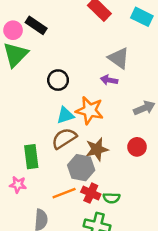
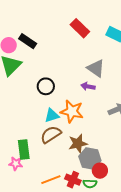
red circle: (137, 147) -> (100, 171), moved
gray hexagon: (81, 168) -> (90, 159), moved
pink star: (18, 185) -> (16, 164), moved

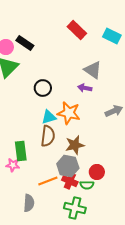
brown semicircle: (51, 134) -> (48, 136), turned 130
gray hexagon: (90, 159) -> (68, 166), moved

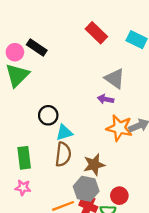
black circle: (43, 88) -> (48, 115), moved
orange star: (69, 113) -> (119, 128), moved
green rectangle: (21, 151) -> (24, 158), moved

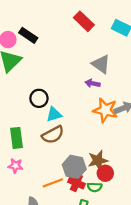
brown semicircle: (63, 154) -> (53, 135), turned 55
brown star: (94, 165) -> (98, 160), moved

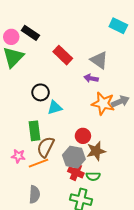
red rectangle: (84, 21) -> (63, 55), moved
brown semicircle: (53, 135) -> (46, 147), moved, turned 145
green rectangle: (17, 138) -> (34, 131), moved
red circle: (105, 173) -> (83, 136), moved
orange line: (53, 183) -> (39, 163), moved

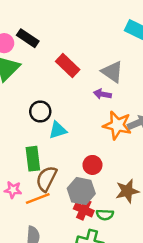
brown star: (96, 151) -> (127, 191), moved

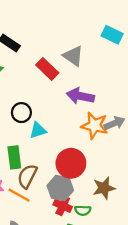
gray triangle: (112, 72) -> (73, 56), moved
purple arrow: (102, 94) -> (80, 96), size x1.6
red circle: (92, 165) -> (71, 163), size x1.6
orange line: (38, 199) -> (19, 195), turned 50

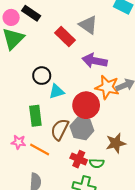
red circle: (71, 163) -> (86, 105), moved
brown semicircle: (27, 176) -> (60, 129), moved
gray hexagon: (60, 188) -> (82, 128), moved

